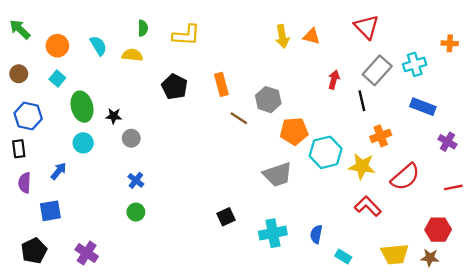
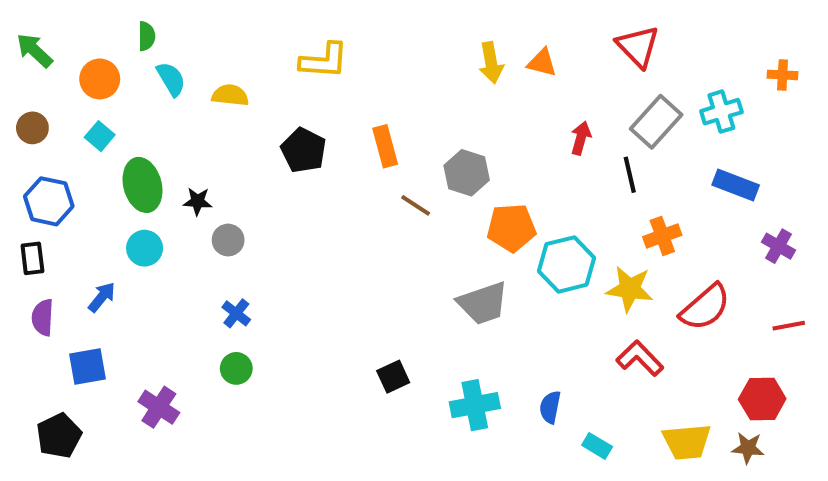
green semicircle: (143, 28) -> (147, 36), moved
purple cross: (87, 253) -> (159, 407), moved

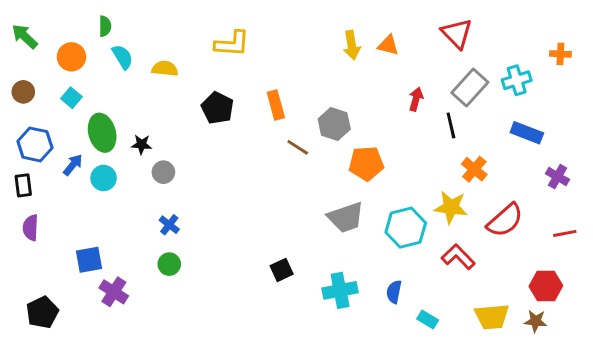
orange cross: (662, 236) -> (474, 169), turned -30
cyan hexagon: (566, 264) -> (406, 228), moved
blue arrow: (102, 297) -> (73, 165), moved
blue square: (87, 366) -> (89, 260), moved

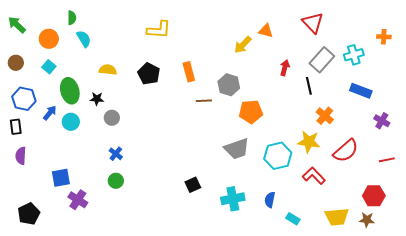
yellow arrow: (352, 45) -> (243, 45), moved, turned 54
yellow semicircle: (165, 69) -> (108, 70), moved
brown line: (298, 147) -> (204, 101), turned -35

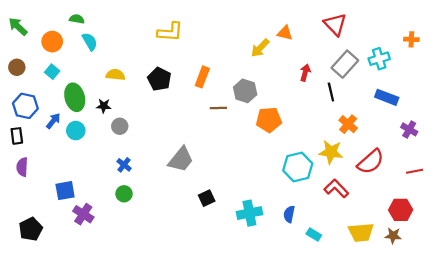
green semicircle: (72, 18) -> (77, 19), turned -80
orange rectangle: (189, 72) -> (202, 77), turned 36
gray trapezoid: (237, 149) -> (181, 159), moved, turned -32

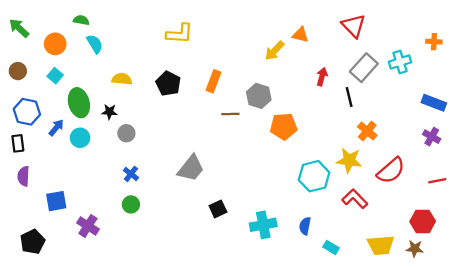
blue rectangle: (387, 97) -> (434, 103), moved
blue square: (65, 191) -> (56, 201), moved

